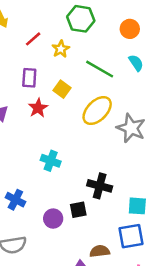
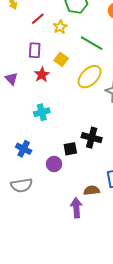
cyan cross: (51, 161) -> (42, 112), moved, turned -35
black square: (78, 210) -> (70, 149), moved

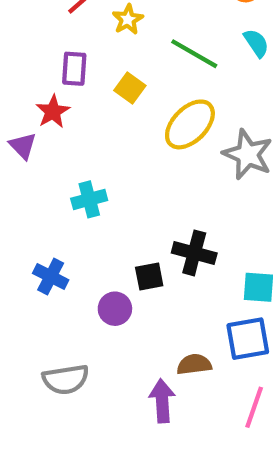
red star: (42, 75) -> (53, 112), moved
purple triangle: (11, 79) -> (23, 146), moved
gray semicircle: (22, 185) -> (66, 379), moved

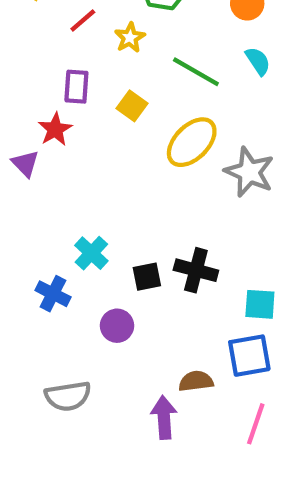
cyan cross: (89, 199) -> (91, 253), moved, turned -32
black square: (149, 277) -> (147, 277), moved

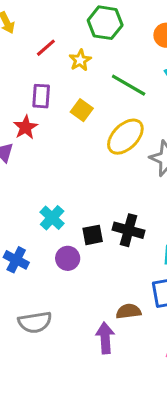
blue cross: (53, 294) -> (16, 260), moved
purple circle: (117, 326) -> (68, 258), moved

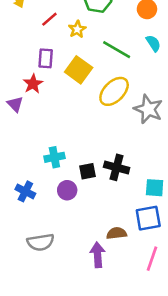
yellow square: (82, 110) -> (79, 70), size x1.5
cyan cross: (52, 218) -> (54, 157), turned 36

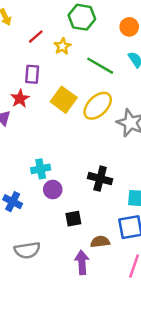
yellow square: (79, 70) -> (64, 100), moved
black square: (87, 171) -> (73, 219), moved
purple circle: (67, 190) -> (53, 190), moved

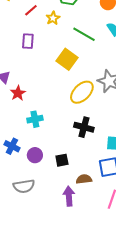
red star: (20, 98) -> (18, 93), moved
yellow square: (64, 100) -> (67, 59), moved
yellow ellipse: (98, 106) -> (82, 92), moved
purple circle: (53, 190) -> (35, 155), moved

